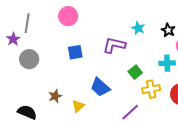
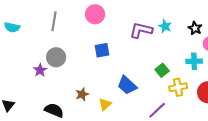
purple star: (13, 39) -> (40, 70), moved
purple L-shape: (114, 45) -> (141, 30), moved

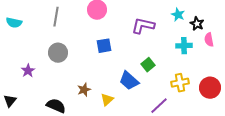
cyan star: (165, 26) -> (178, 15), moved
cyan cross: (194, 61) -> (184, 46), moved
purple star: (40, 70) -> (28, 71), moved
green square: (162, 70) -> (148, 65), moved

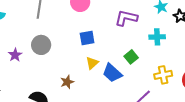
cyan cross: (184, 46) -> (157, 37), moved
purple star: (28, 71) -> (15, 55), moved
yellow triangle: (107, 100) -> (92, 63), moved

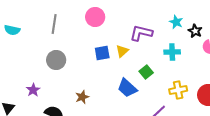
purple star: (15, 55) -> (33, 90), moved
yellow triangle: (92, 63) -> (122, 51), moved

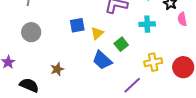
yellow triangle: (122, 51) -> (97, 33), moved

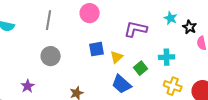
cyan cross: (147, 24) -> (167, 57), moved
yellow cross: (153, 62) -> (173, 86), turned 30

